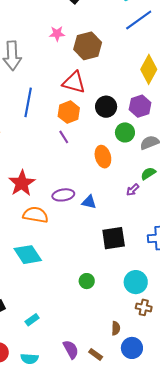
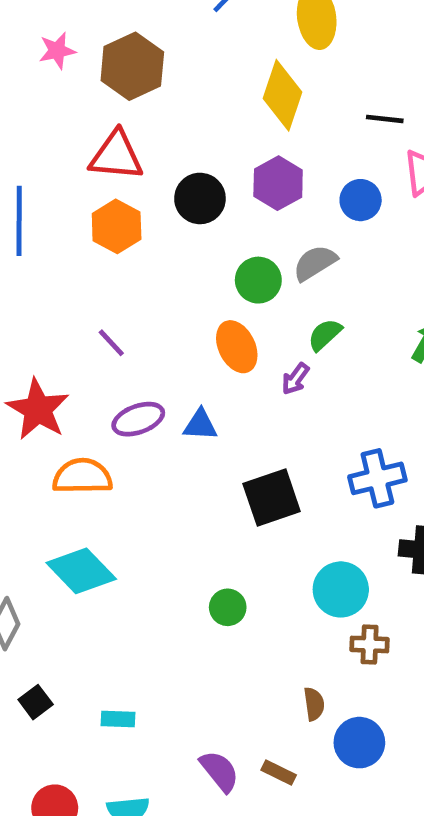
green circle: (125, 132) -> (258, 280), moved
purple line: (64, 137) -> (111, 343), moved
orange ellipse: (103, 157) -> (237, 347), moved
cyan rectangle: (32, 320) -> (118, 719), turned 48

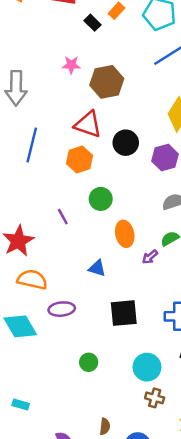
black circle: (200, 198) -> (126, 143), moved
green circle: (258, 280) -> (101, 199), moved
purple ellipse: (138, 419) -> (62, 309), moved
brown semicircle: (314, 704) -> (105, 426), moved

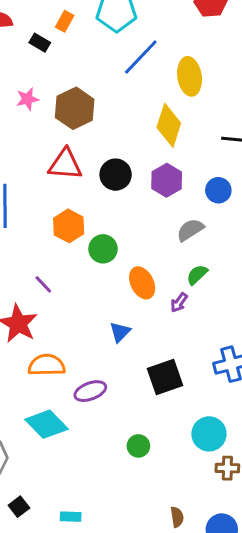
orange hexagon: (80, 159) -> (69, 226), moved
purple line: (63, 217) -> (43, 284), moved
blue triangle: (97, 268) -> (120, 332), turned -48

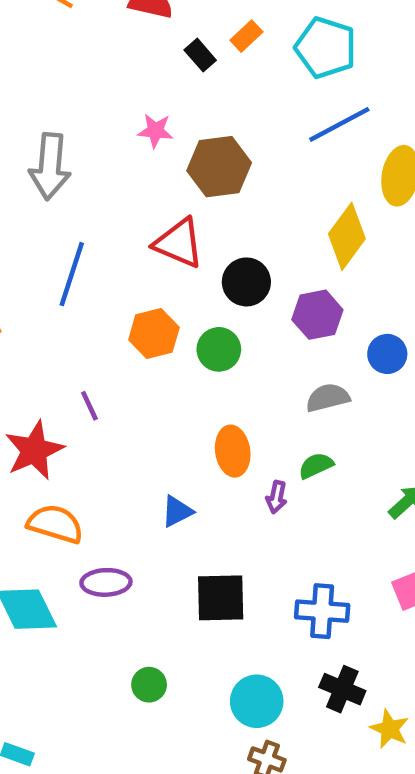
green circle: (103, 249) -> (219, 349), moved
purple arrow: (179, 302) -> (277, 497), turned -42

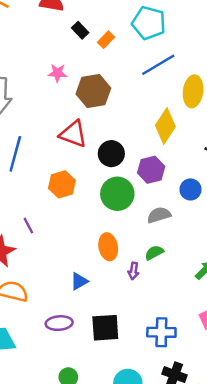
orange rectangle: (246, 36) -> (106, 40), moved
green circle: (219, 349) -> (117, 194), moved, size x1.4
purple ellipse: (106, 582) -> (59, 323), moved

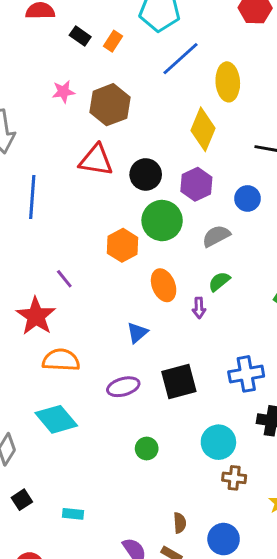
orange hexagon: (62, 184) -> (122, 245), moved

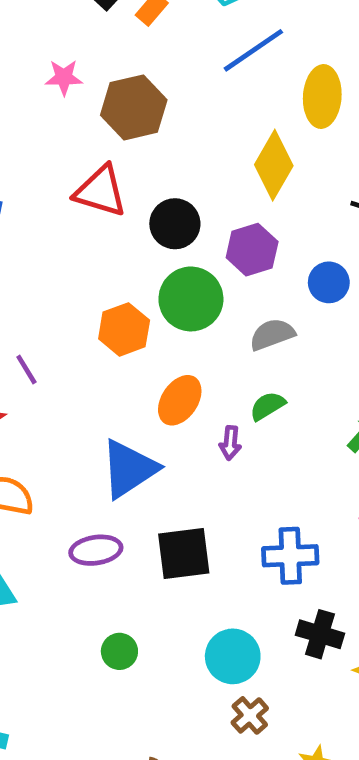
orange ellipse: (164, 285) -> (180, 400), turned 48
blue triangle: (137, 333) -> (129, 469), size x1.8
brown cross: (234, 478) -> (250, 715), turned 35

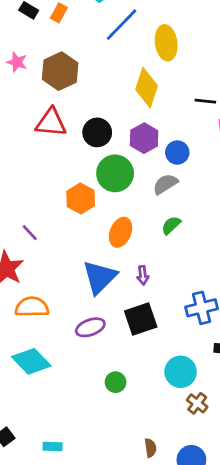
pink star: (64, 77) -> (17, 62), turned 30
blue circle: (329, 282) -> (177, 153), moved
purple arrow: (230, 443) -> (143, 275), moved

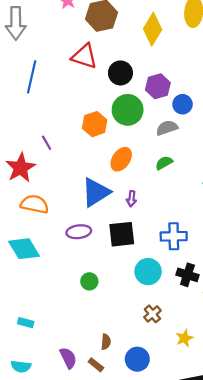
yellow diamond: (147, 88) -> (153, 29), moved
cyan circle: (181, 372) -> (148, 272), moved

